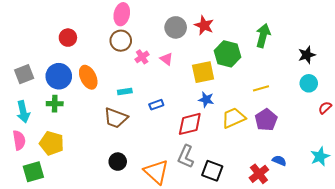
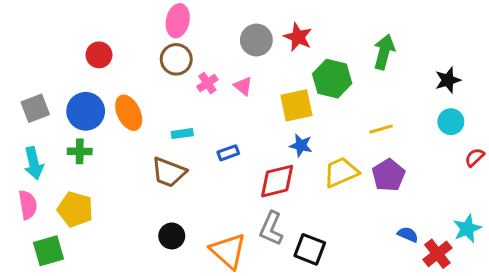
red cross: (259, 174) -> (437, 254), moved

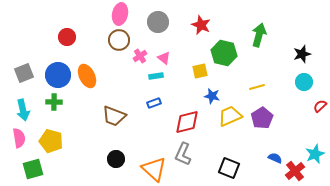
gray circle: (256, 40) -> (158, 22), moved
yellow square: (296, 105) -> (200, 71), size x0.7
cyan rectangle: (182, 134) -> (156, 76), moved
blue star: (301, 145) -> (212, 96), moved
black square: (310, 249) -> (229, 168), moved

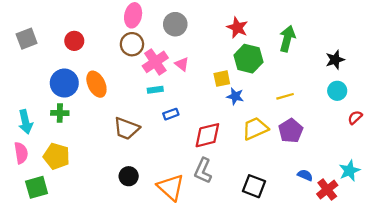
red star: (201, 25) -> (237, 28), moved
pink cross: (140, 56) -> (155, 62), size x1.6
gray square: (24, 73) -> (27, 39), moved
cyan rectangle: (156, 76) -> (155, 90), moved
blue star: (212, 96) -> (235, 96), moved

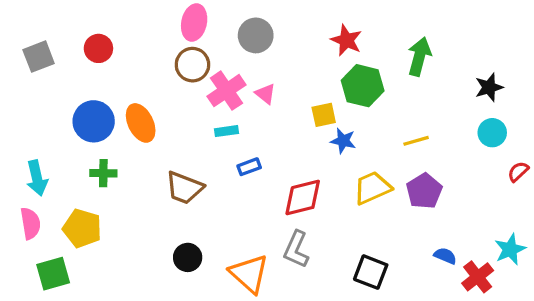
red circle: (74, 41) -> (98, 48), moved
green cross: (60, 113) -> (103, 173), moved

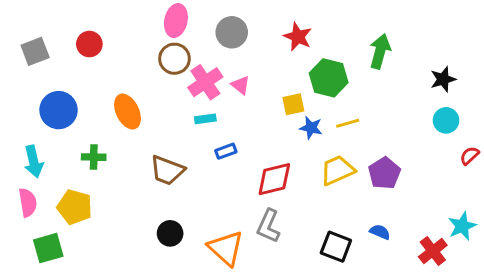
red star: (346, 40) -> (298, 37), moved
blue circle: (94, 121) -> (59, 110), moved
yellow line: (416, 141) -> (348, 123), moved
blue semicircle: (445, 256) -> (380, 232), moved

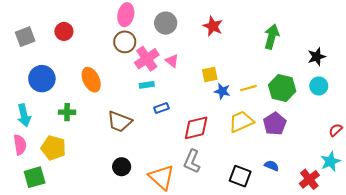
green hexagon: (329, 78) -> (282, 88), moved
red semicircle: (470, 156) -> (336, 130), moved

